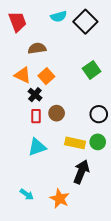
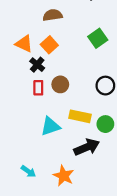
brown semicircle: (37, 48) -> (53, 15), moved
green circle: (98, 142) -> (105, 124), moved
cyan triangle: (37, 147) -> (50, 126), moved
black arrow: (81, 172) -> (87, 147), turned 45

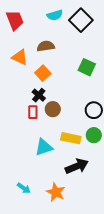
green square: (98, 38) -> (87, 67), turned -30
orange triangle: (24, 44) -> (20, 57), moved
black cross: (37, 65) -> (39, 95), moved
green circle: (105, 124) -> (94, 135), moved

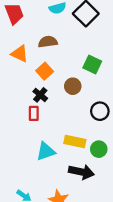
brown circle: (53, 109) -> (73, 86), moved
green circle: (94, 135) -> (99, 149), moved
black arrow: (77, 166) -> (81, 172), turned 35

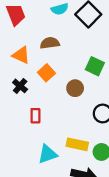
black cross: (40, 95) -> (20, 86), moved

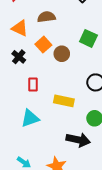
brown circle: (75, 88) -> (62, 54), moved
yellow rectangle: (77, 144) -> (64, 101), moved
cyan triangle: (48, 154) -> (30, 118), moved

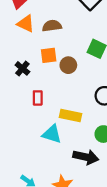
orange triangle: (20, 28) -> (26, 24), moved
orange square: (43, 45) -> (49, 55), turned 35
cyan triangle: (30, 118) -> (52, 134), moved, turned 36

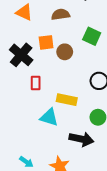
brown semicircle: (52, 26) -> (61, 14), moved
black cross: (22, 68) -> (21, 55), size x1.6

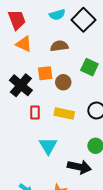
yellow rectangle: (67, 100) -> (64, 114), moved
cyan triangle: (49, 117) -> (48, 146), turned 42

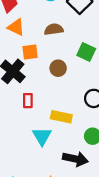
orange square: (45, 73) -> (30, 52), moved
yellow rectangle: (64, 114) -> (61, 117), moved

